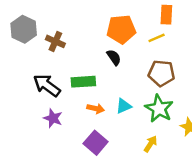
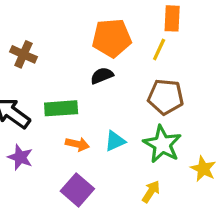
yellow line: (157, 38) -> (159, 49), turned -42
black semicircle: (114, 57) -> (102, 76), turned -77

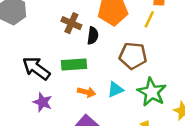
brown cross: (23, 54) -> (71, 23), moved
black semicircle: (102, 76) -> (93, 36), moved, turned 120
brown pentagon: (166, 97) -> (133, 56), moved

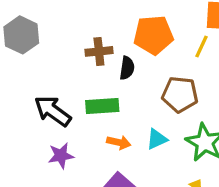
brown cross: (71, 23) -> (99, 51), turned -30
purple star: (43, 102) -> (61, 156), turned -30

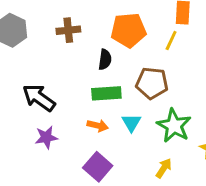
brown cross: (99, 51) -> (68, 30), moved
green rectangle: (102, 106) -> (106, 93), moved
cyan triangle: (157, 139) -> (131, 123), turned -36

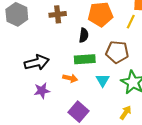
black arrow: (39, 98) -> (37, 62), turned 130
orange arrow: (98, 126) -> (70, 78), moved

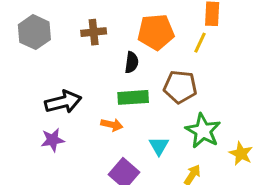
cyan triangle: (103, 80) -> (159, 146), moved
purple star: (42, 91) -> (53, 140), moved

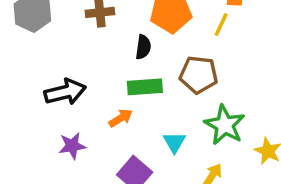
orange arrow: (112, 125) -> (121, 118), turned -45
purple star: (53, 140) -> (72, 146), moved

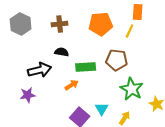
black semicircle: (143, 47) -> (62, 52), moved, turned -88
cyan triangle: (174, 142) -> (102, 109), moved
purple star: (72, 146) -> (28, 95), moved

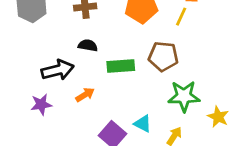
orange arrow: (72, 85) -> (85, 95), moved
green star: (132, 89) -> (184, 96), turned -30
cyan triangle: (102, 109) -> (143, 124), turned -32

